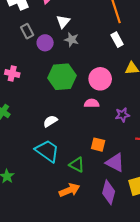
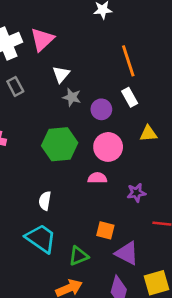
purple circle: (45, 43) -> (101, 109), moved
white semicircle: (50, 121) -> (45, 201), turned -48
green triangle: (77, 165) -> (78, 256), turned -49

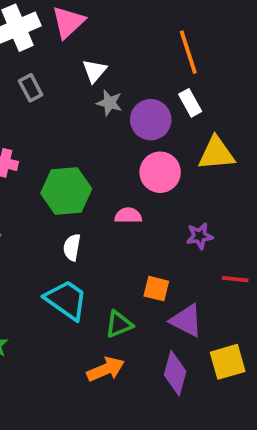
purple circle: (101, 109) -> (151, 120), size x1.4
yellow triangle: (148, 134) -> (216, 153), size x1.5
green hexagon: (60, 144) -> (66, 191), moved
pink semicircle: (97, 178) -> (128, 215), moved

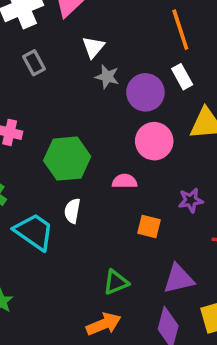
orange square: (156, 289) -> (149, 227), moved
cyan trapezoid: (66, 300) -> (34, 232), moved
purple triangle: (186, 320) -> (179, 279), turned -40

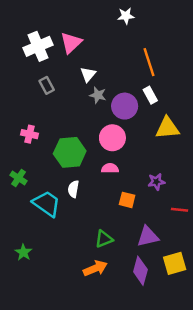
pink circle: (154, 141) -> (112, 138), moved

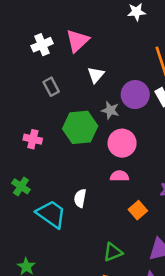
white cross: (38, 46) -> (42, 45), size x0.7
gray star: (98, 95) -> (110, 110), moved
purple circle: (125, 106) -> (135, 95), moved
green hexagon: (70, 152) -> (80, 127), moved
orange square: (127, 200) -> (138, 210), turned 35

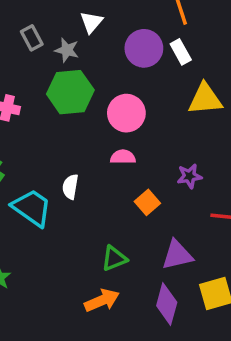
gray star: (110, 110) -> (67, 50), moved

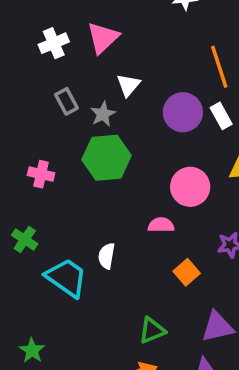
gray star: (67, 50) -> (103, 114), turned 30
pink circle: (126, 113) -> (190, 187), moved

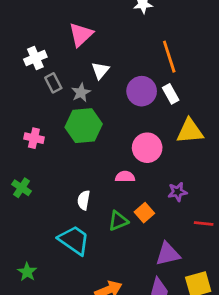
white cross: (54, 43) -> (35, 58), moved
cyan trapezoid: (67, 278) -> (74, 240), moved
green triangle: (152, 330) -> (118, 221), moved

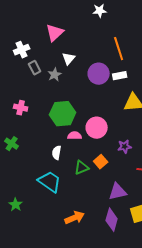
white rectangle: (171, 94) -> (120, 76), turned -72
green hexagon: (84, 126) -> (63, 114), moved
pink circle: (147, 148) -> (97, 128), moved
pink semicircle: (125, 177) -> (75, 136), moved

